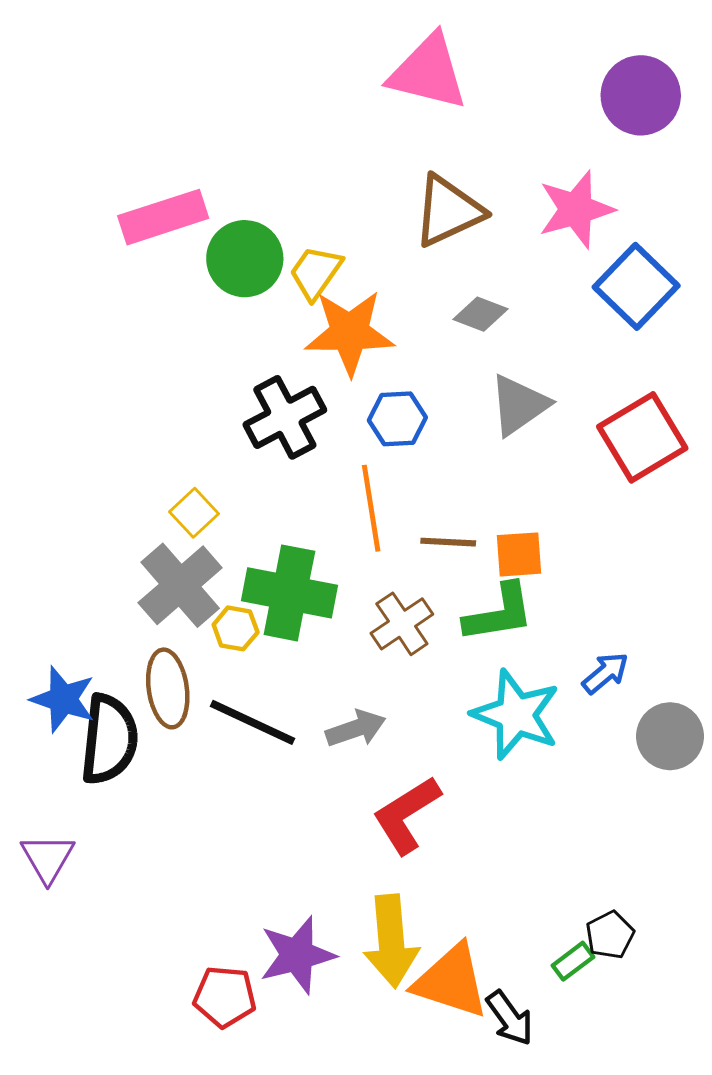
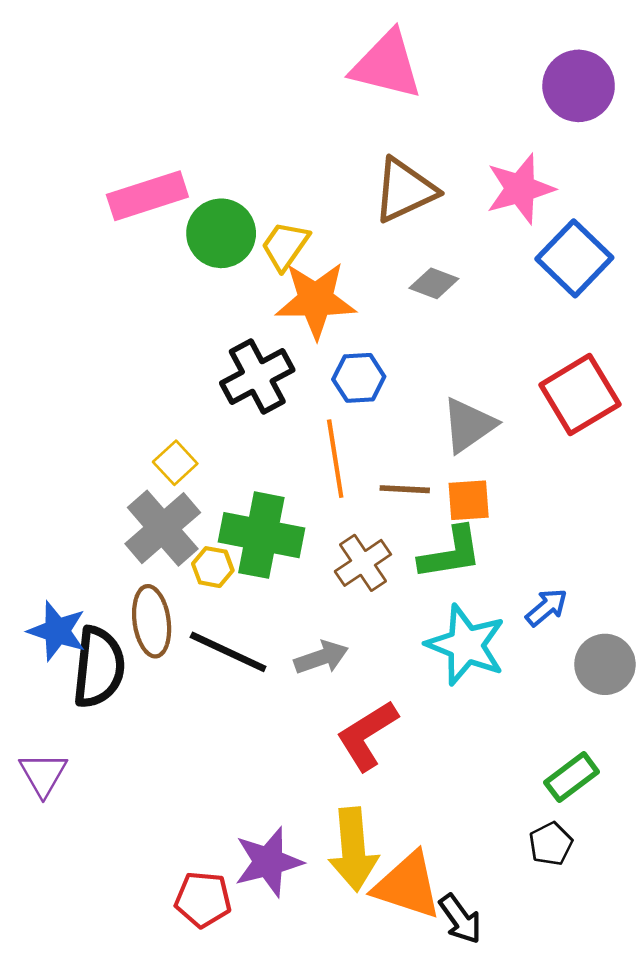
gray triangle: (519, 405) -> (469, 425), moved
green rectangle: (573, 961) -> (572, 777), moved, size x1.4

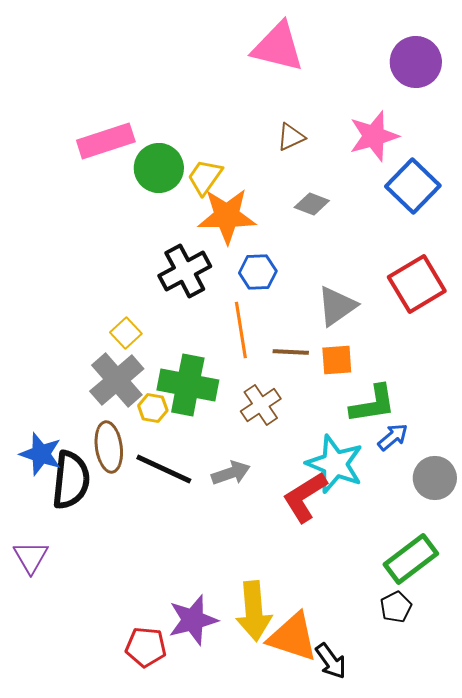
brown triangle: (405, 190) -> (291, 137), size x0.6
green L-shape: (451, 553) -> (373, 404), moved
red L-shape: (367, 735) -> (305, 497), moved
green rectangle: (572, 777) -> (411, 559), size x1.4

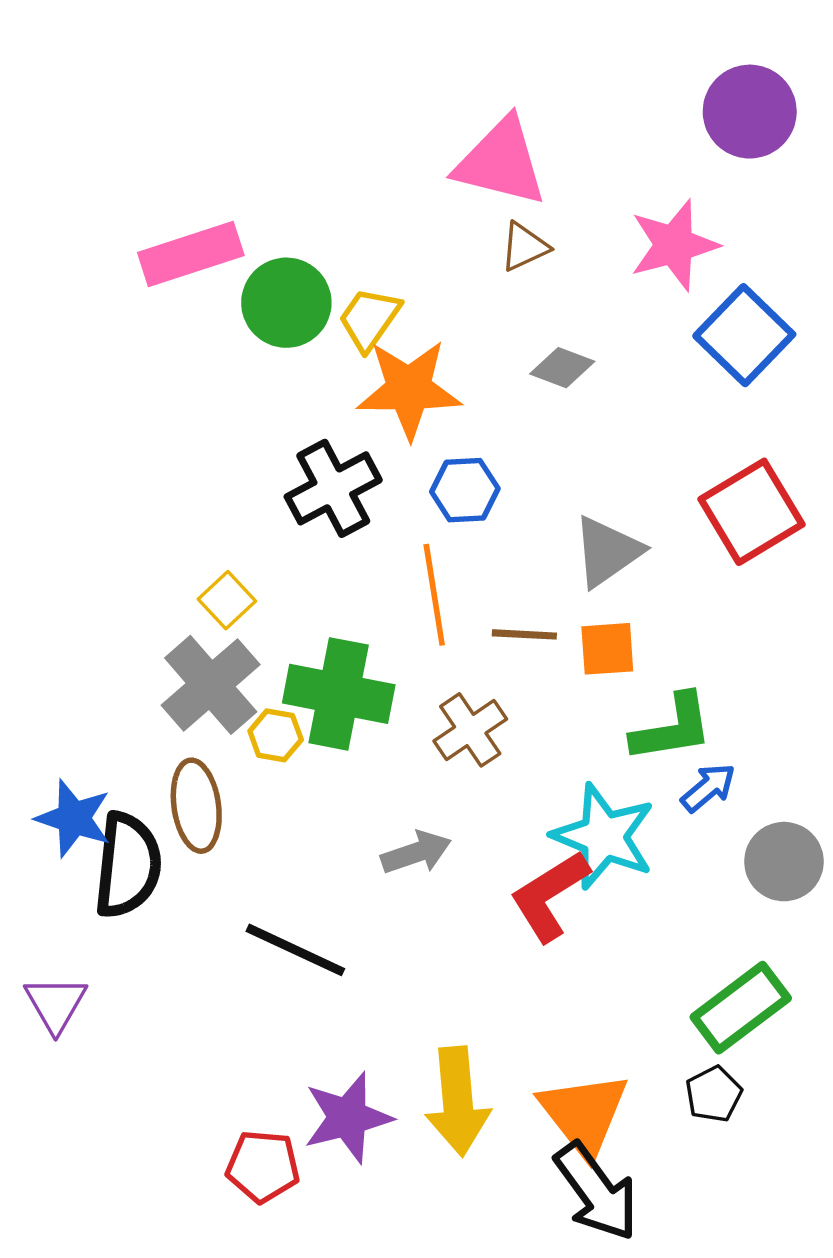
pink triangle: (278, 47) -> (501, 162), moved
black line: (164, 469) -> (295, 950), moved
orange triangle: (293, 637) -> (584, 1114), moved, turned 34
black arrow: (331, 661) -> (596, 1192), size x1.5

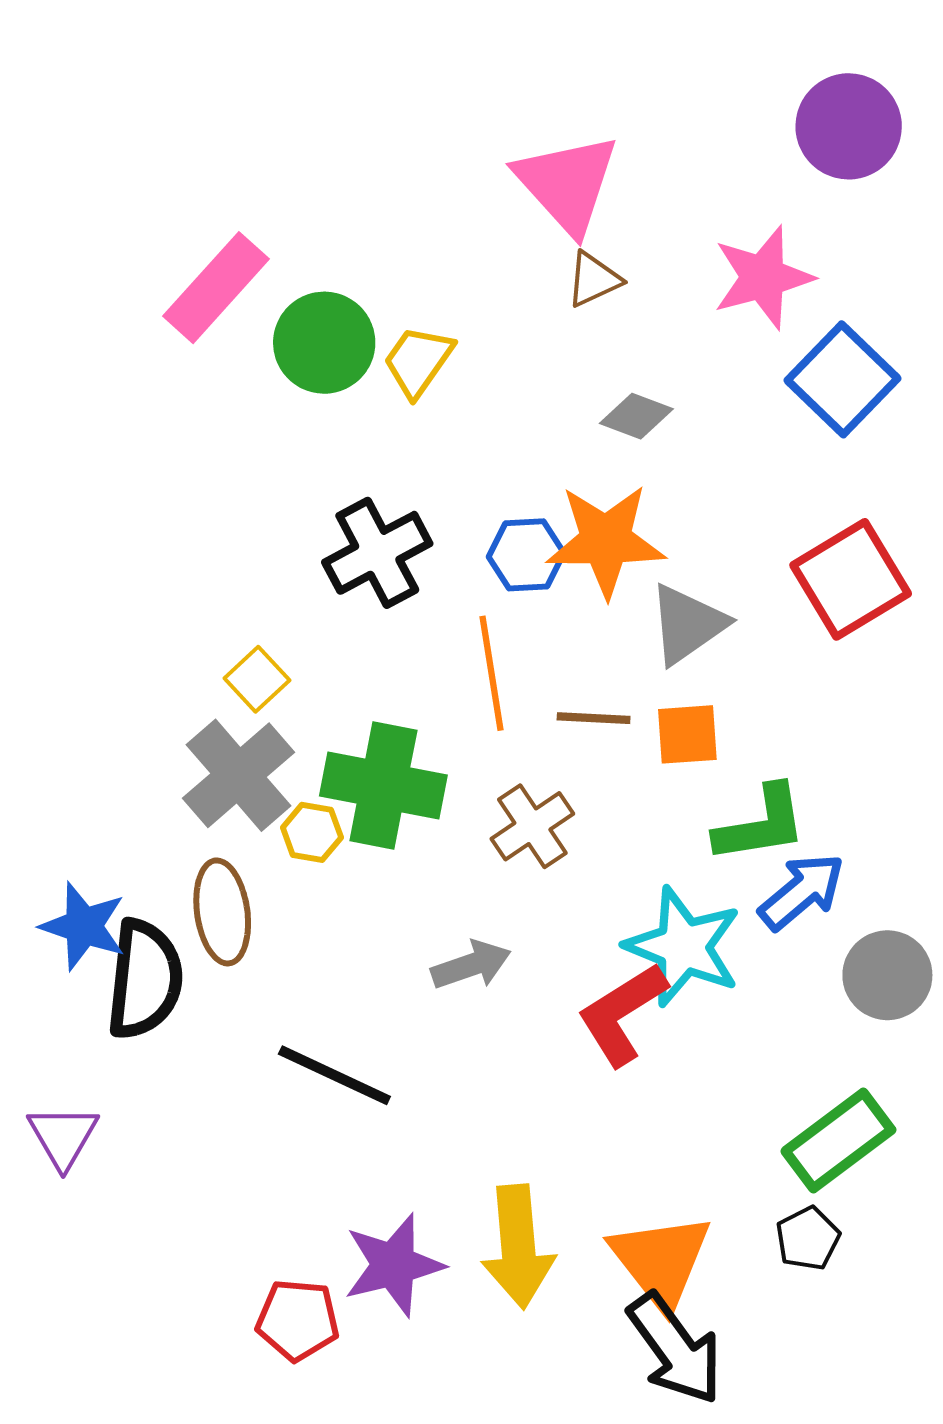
pink triangle: (501, 162) -> (567, 184), turned 34
pink rectangle: (191, 254) -> (216, 288), turned -30
orange star: (409, 389) -> (606, 541), moved
blue arrow: (708, 788) -> (802, 892), size x1.4

